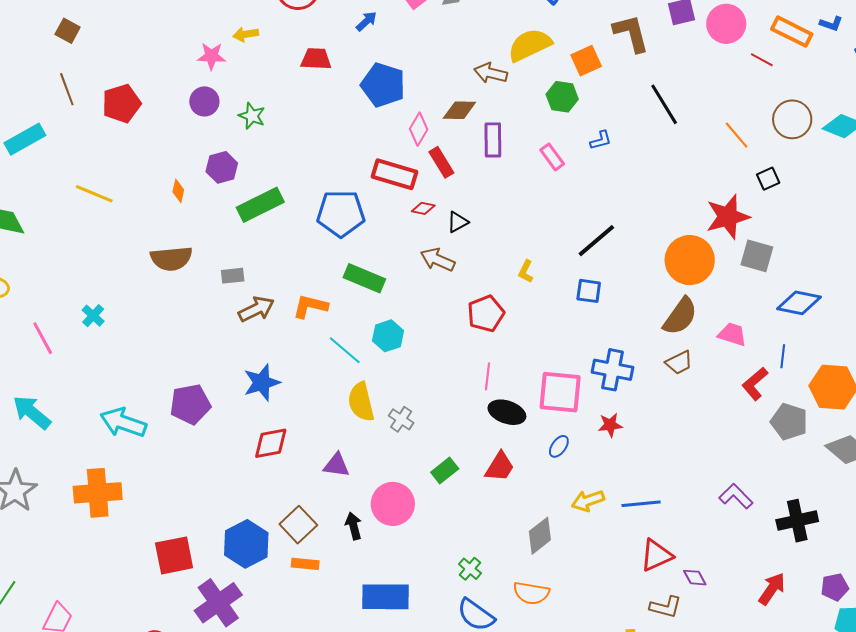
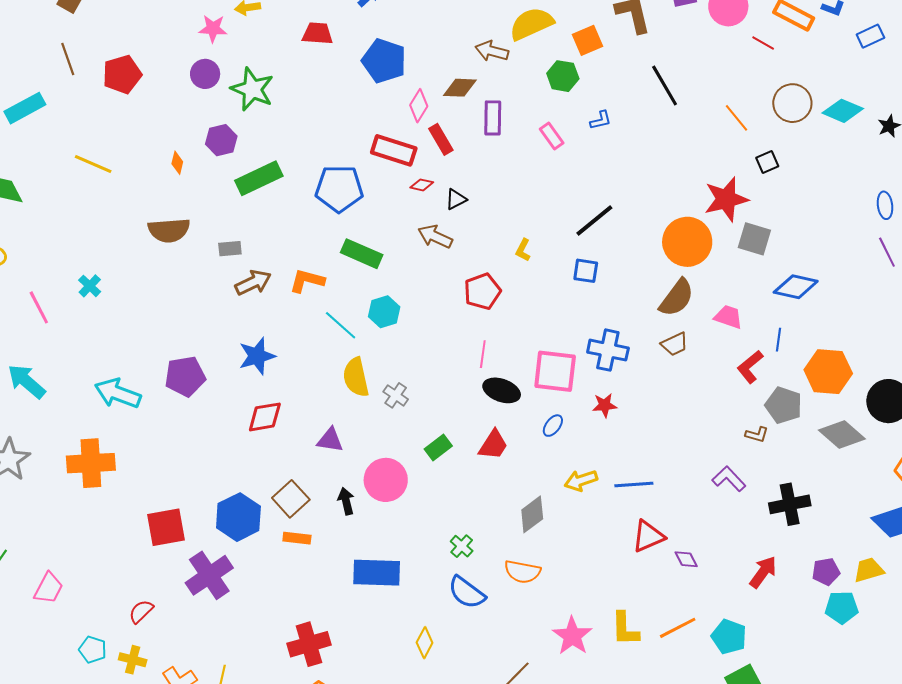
green star: (252, 116) -> (252, 89), size x1.6
brown L-shape: (666, 607) -> (757, 435), moved, size x0.7

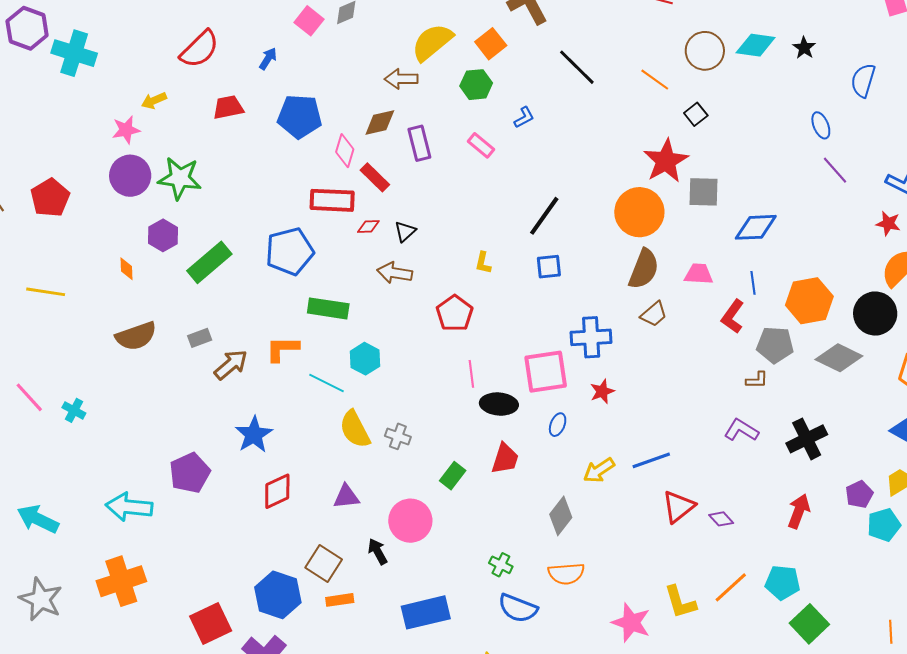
purple circle: (205, 74) -> (130, 176), size x1.4
pink line: (39, 307) -> (29, 397), moved

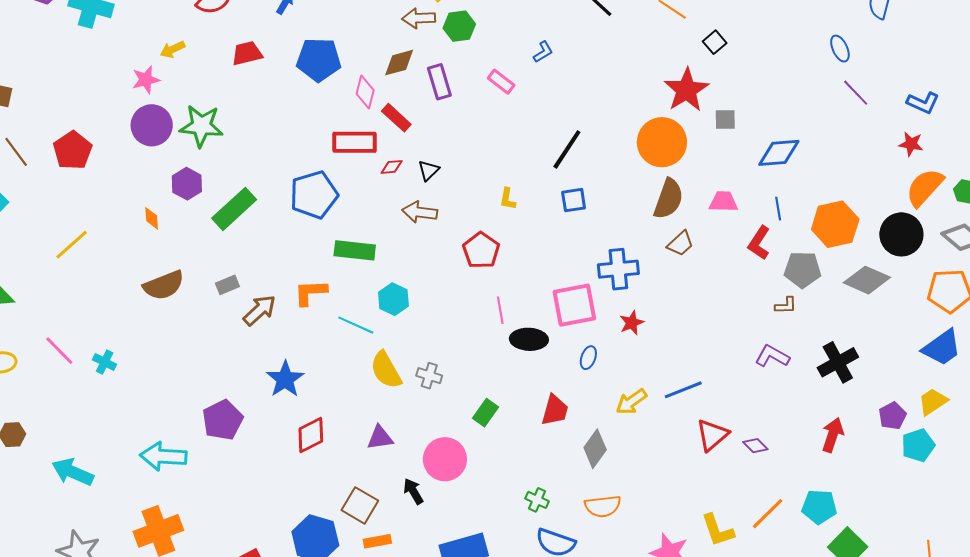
green hexagon: (476, 85) -> (459, 26), moved
gray square: (704, 192) -> (725, 119), size x0.7
yellow line: (46, 292) -> (72, 245), turned -48
red trapezoid: (505, 459) -> (555, 410), moved

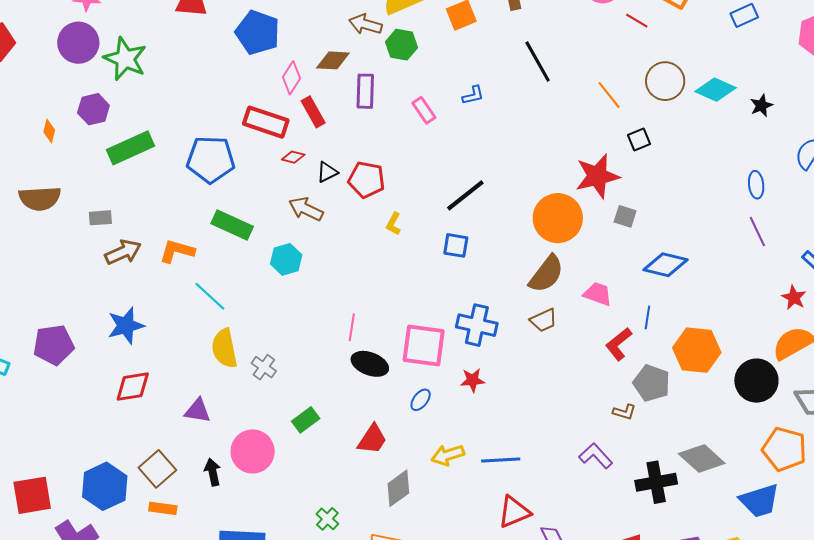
red pentagon: (481, 250) -> (367, 180), moved, turned 30
gray diamond: (867, 280) -> (702, 458), moved
cyan hexagon: (393, 299) -> (286, 259), moved

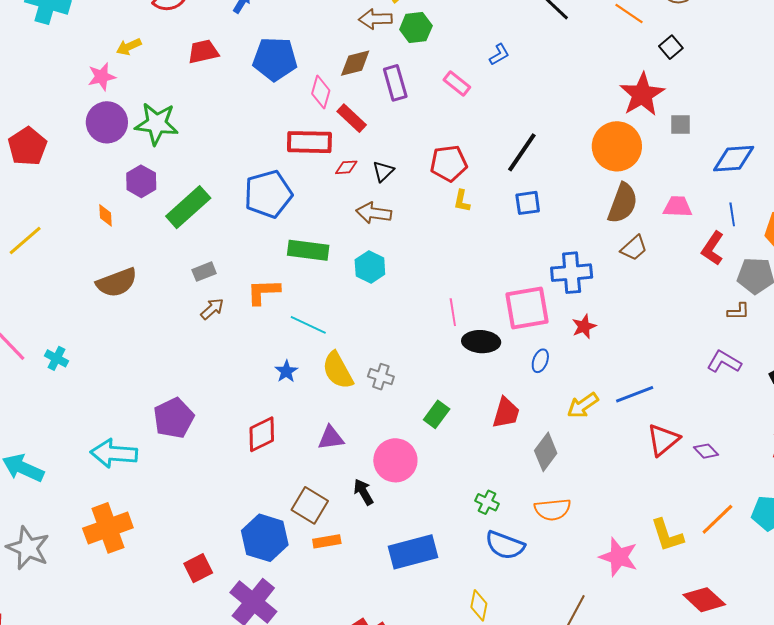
red pentagon: (367, 180) -> (449, 163), moved
gray rectangle: (100, 218) -> (204, 272), moved
brown arrow: (123, 252) -> (212, 309), size x0.7
blue star: (126, 326) -> (286, 371), moved, size x0.6
red square: (32, 495) -> (198, 568), size x0.7

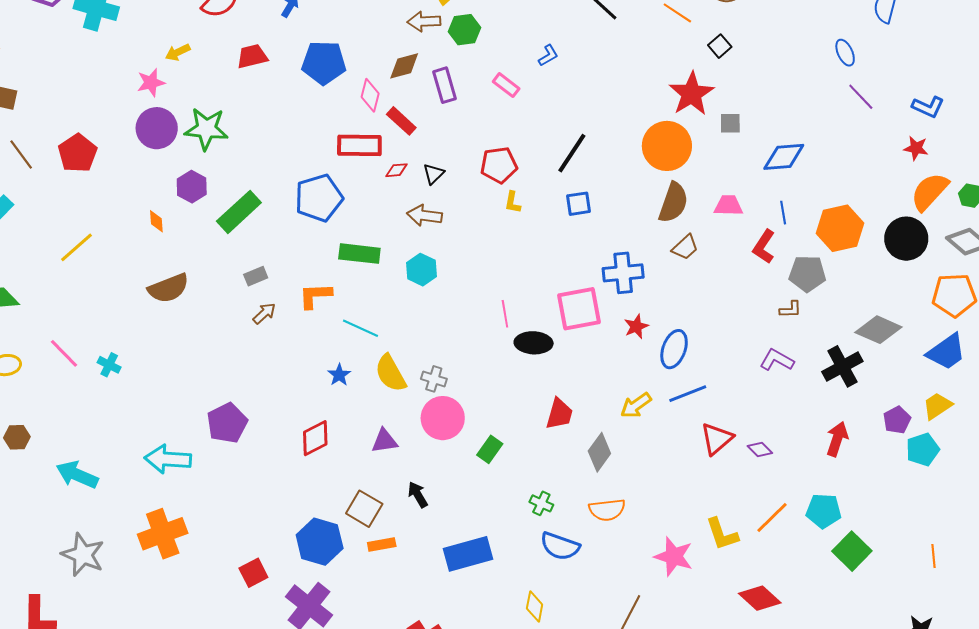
blue ellipse: (540, 361) -> (674, 349), moved, size x1.6
green rectangle: (437, 414) -> (490, 449), moved
pink circle: (395, 460) -> (443, 418), moved

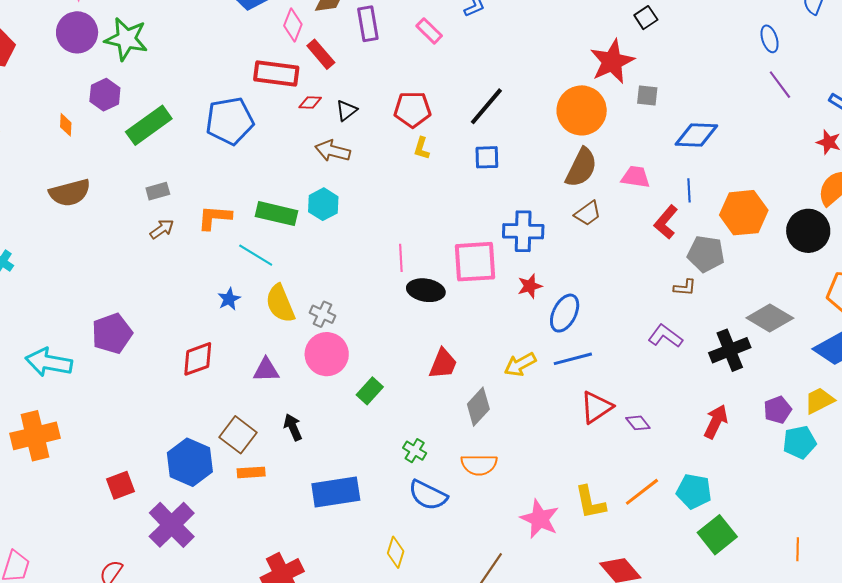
green rectangle: (359, 254) -> (276, 214), moved

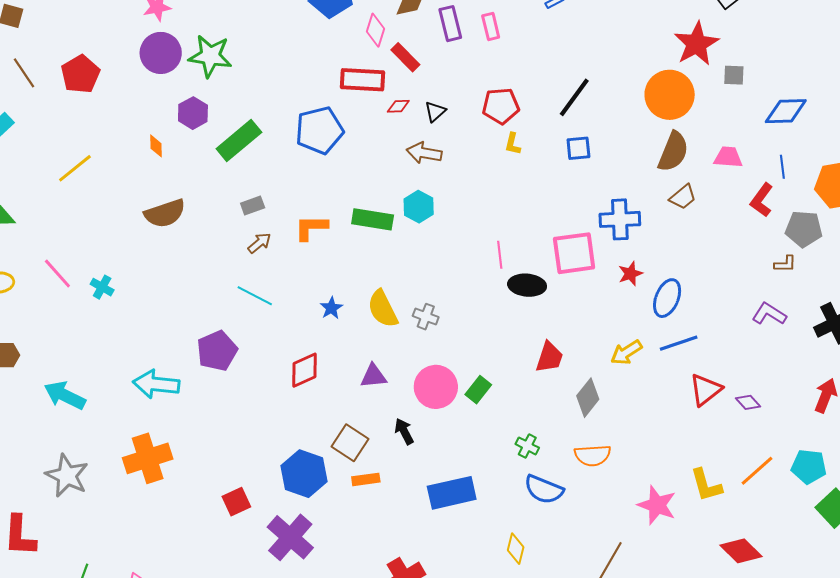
pink rectangle: (429, 31) -> (491, 26), moved, turned 36
cyan line: (256, 255) -> (255, 296), moved
pink circle: (327, 354) -> (436, 387), moved

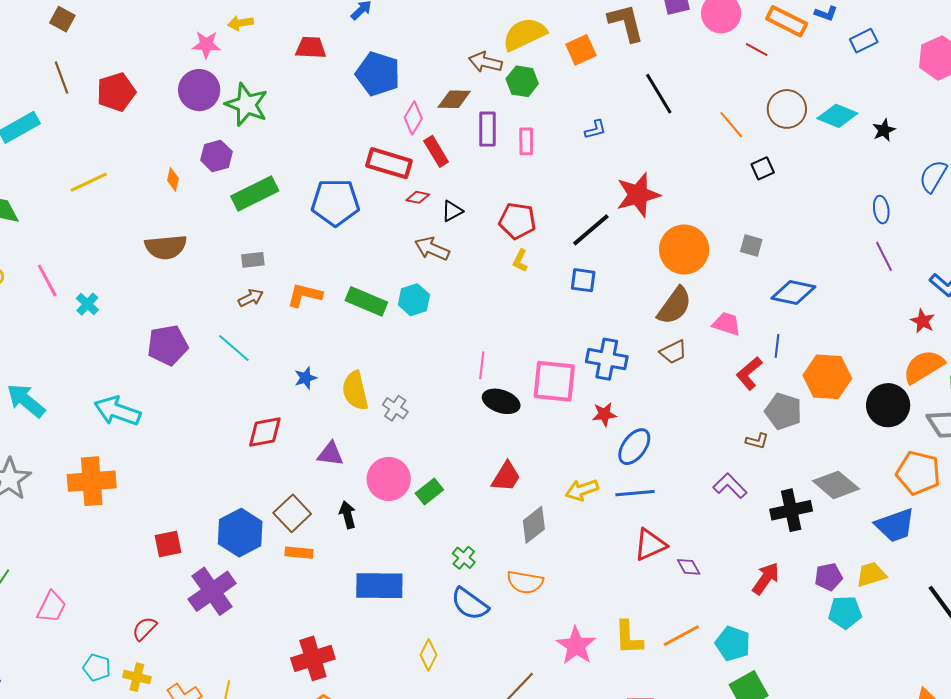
red star: (697, 44) -> (638, 195), moved
purple pentagon: (217, 351) -> (168, 345), moved

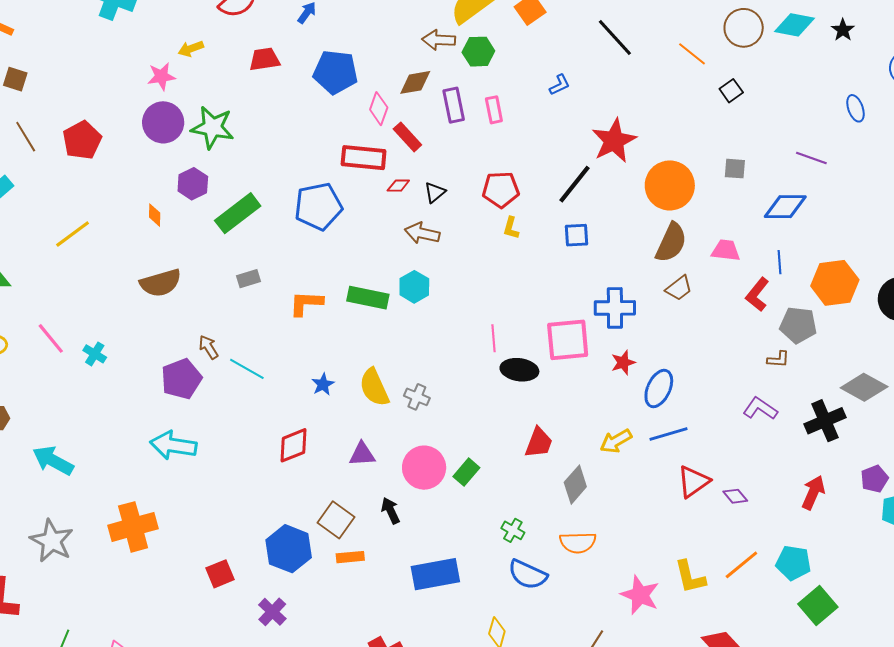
purple line: (884, 256) -> (811, 158), moved, turned -32
brown arrow: (251, 298) -> (209, 347), moved, turned -85
cyan arrow: (117, 411) -> (173, 445), moved
purple cross: (212, 591) -> (272, 612), size x0.6

